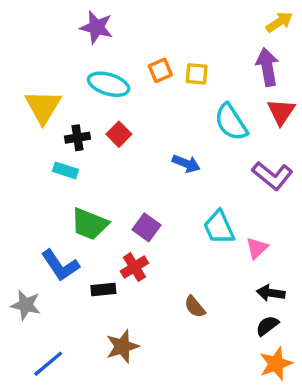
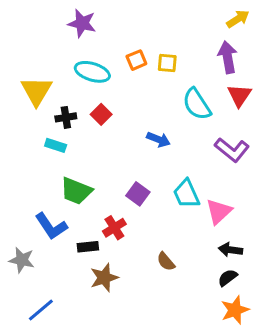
purple square: (146, 227) -> (138, 194), moved
pink triangle: (257, 248) -> (219, 212), size x1.4
brown star: (122, 346) -> (104, 278), moved

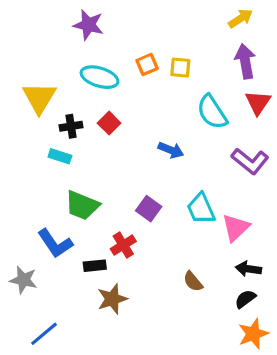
yellow arrow: (238, 19) -> (241, 18), moved
brown semicircle: (166, 261) -> (193, 282), moved

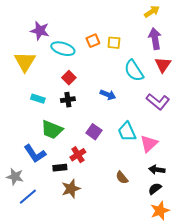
purple star: (88, 25) -> (40, 31), moved
black cross: (71, 126) -> (68, 100), moved
blue line: (44, 334) -> (28, 197), moved

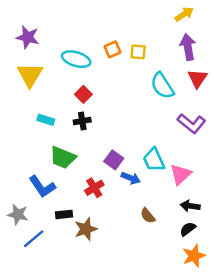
purple star: (40, 31) -> (28, 37), moved
blue arrow: (108, 95) -> (131, 178), moved
black rectangle: (60, 168) -> (64, 214), moved

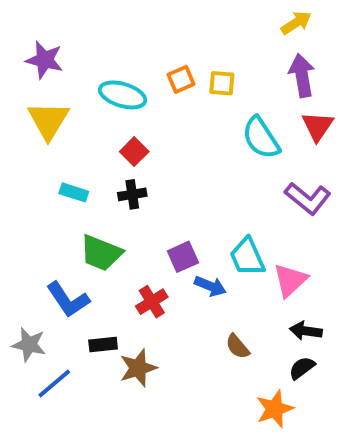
purple square: (114, 160) -> (183, 257), turned 30
orange star: (194, 256) -> (275, 409), moved

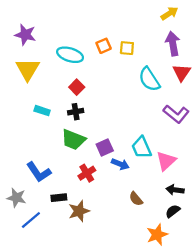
green trapezoid: (101, 253) -> (73, 140), moved

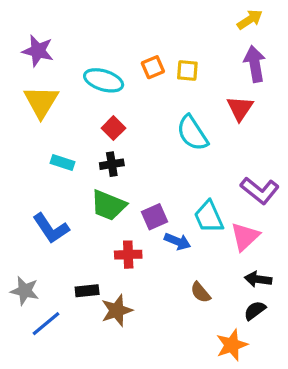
red triangle: (182, 73) -> (240, 108), moved
cyan semicircle: (149, 79) -> (192, 133), moved
purple L-shape: (176, 114) -> (260, 190), moved
blue L-shape: (39, 172) -> (51, 228), moved
red cross: (87, 173) -> (128, 255), turned 30

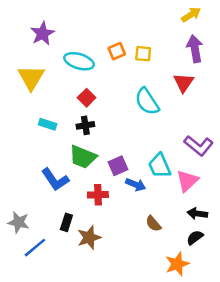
purple star: (38, 51) -> (42, 34), moved, turned 30
blue L-shape: (51, 228) -> (55, 180), moved
black rectangle: (87, 291) -> (66, 222), turned -66

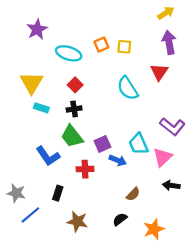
yellow triangle: (31, 78) -> (32, 83), moved
green trapezoid: (83, 157) -> (72, 136), turned 30
brown semicircle: (153, 224) -> (133, 194), turned -96
brown star: (89, 237) -> (77, 221), moved, turned 30
black semicircle: (195, 237) -> (120, 219), moved

